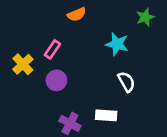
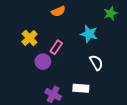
pink rectangle: (52, 49) -> (56, 47), moved
yellow cross: (23, 64) -> (30, 38), moved

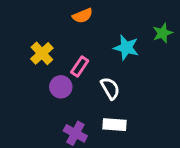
green star: (111, 13) -> (163, 33), moved
white semicircle: (96, 63) -> (110, 88), moved

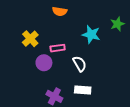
orange semicircle: (83, 16) -> (60, 11), turned 32
pink rectangle: (80, 66) -> (58, 48), turned 48

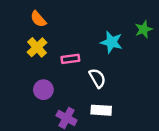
orange semicircle: (60, 11) -> (38, 19), moved, turned 40
purple circle: (44, 63) -> (43, 90), moved

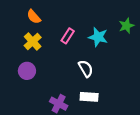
pink rectangle: (70, 59) -> (68, 36), moved, turned -49
purple circle: (43, 90) -> (27, 71), moved

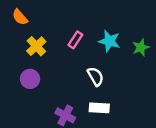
orange semicircle: (34, 17) -> (20, 17), moved
green star: (126, 26) -> (141, 47), moved

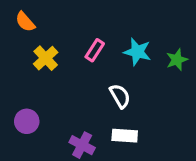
purple circle: (30, 79) -> (27, 121), moved

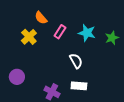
orange semicircle: (25, 22) -> (41, 18), moved

